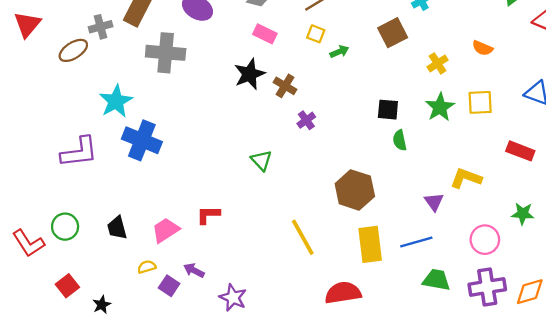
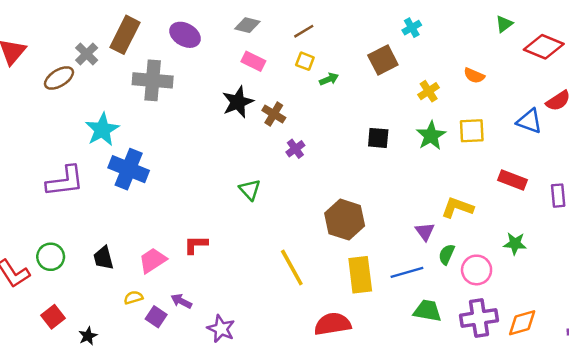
gray cross: (101, 27) -> (87, 54), turned -30
green semicircle: (400, 140) -> (447, 254), moved, turned 36

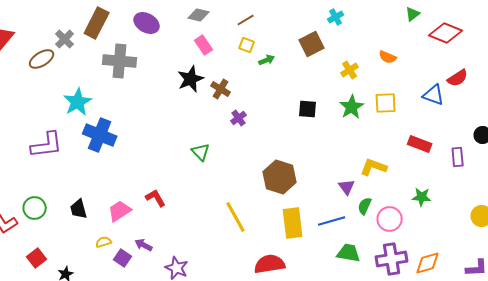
pink rectangle: (253, 61) -> (204, 45), turned 30
red L-shape: (196, 245) -> (156, 198), turned 60

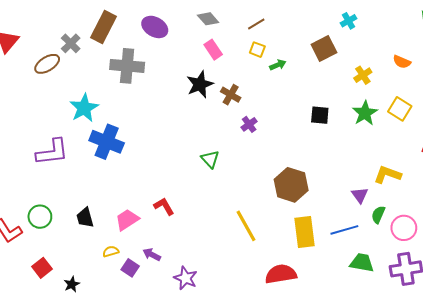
gray diamond: (199, 15) -> (208, 19), turned 35
yellow square: (386, 103) -> (400, 109), turned 35

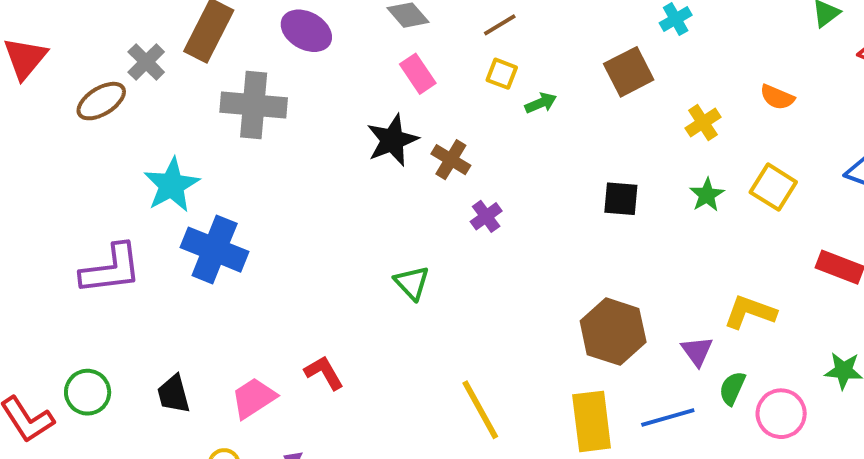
green star: (365, 113) -> (707, 195), size x0.7
brown hexagon: (291, 185) -> (613, 332), moved

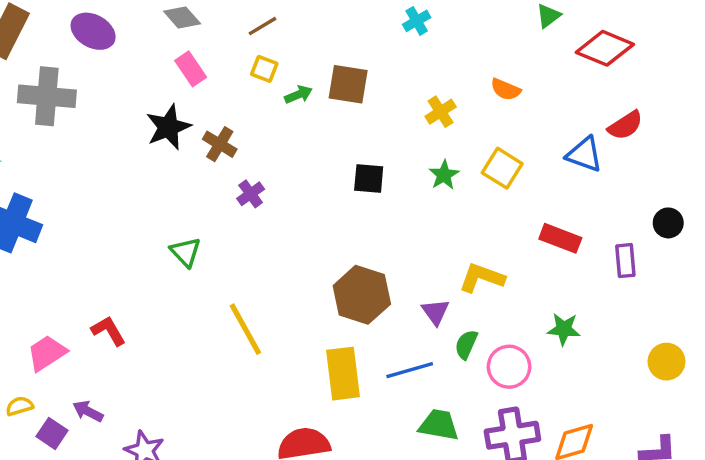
brown square: (629, 72) -> (348, 84), moved, turned 36
yellow line: (480, 410) -> (245, 329), moved

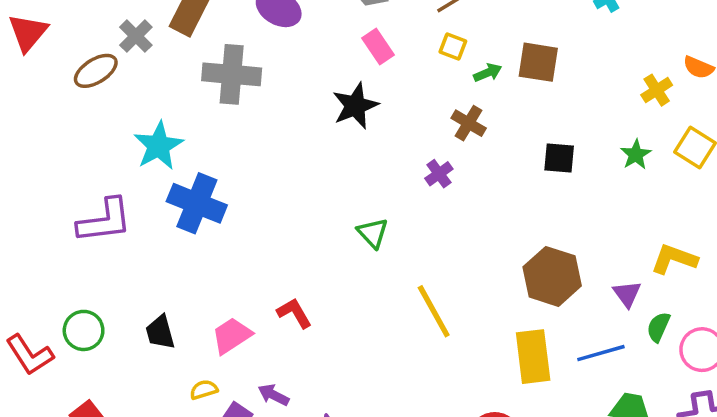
yellow cross: (441, 112) -> (657, 90), moved
brown cross: (220, 144) -> (469, 123), moved

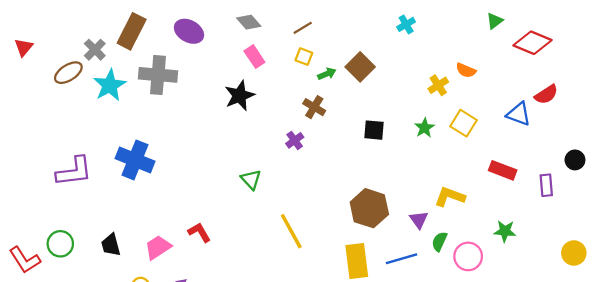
red triangle: (28, 33) -> (24, 47), size x0.7
brown square: (538, 62) -> (360, 67), turned 36
cyan star: (158, 146) -> (110, 85), moved

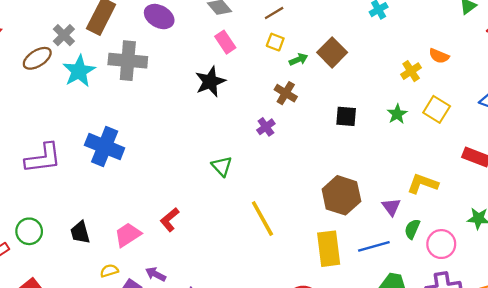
red L-shape: (199, 232) -> (170, 220), turned -100

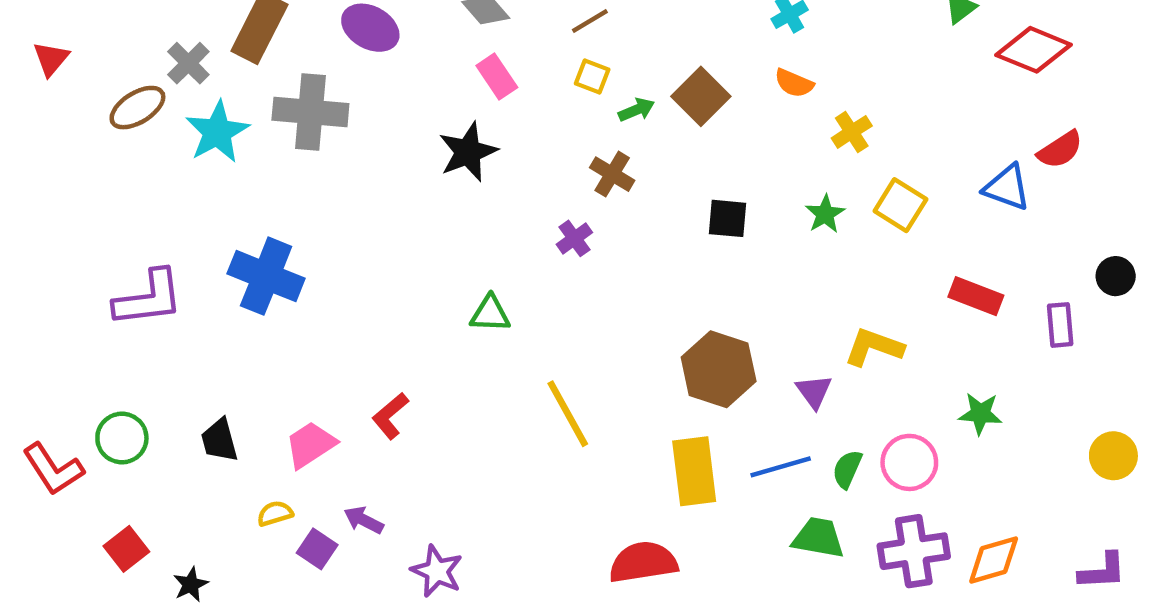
orange semicircle: (439, 56) -> (794, 83), moved
green triangle: (222, 166) -> (490, 314), turned -45
green semicircle: (412, 229) -> (847, 469), moved

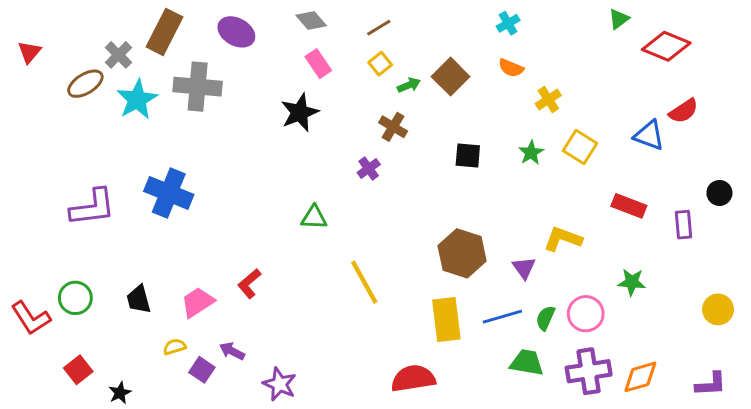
yellow square: (592, 76) -> (380, 64), turned 30

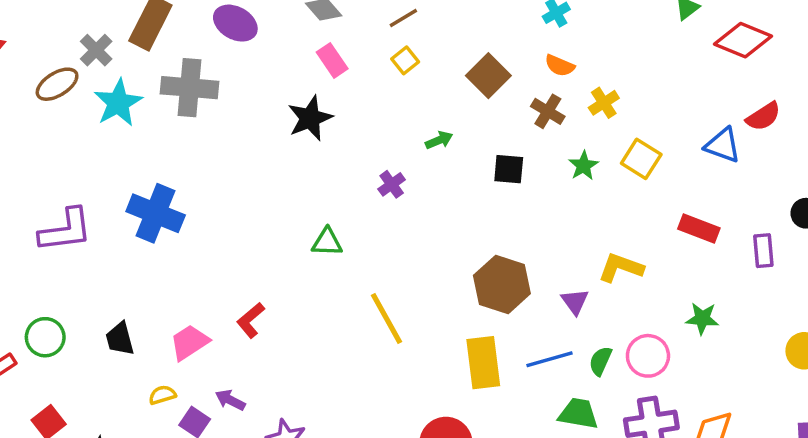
green arrow: (409, 85) -> (439, 140), moved
brown cross: (393, 127) -> (548, 111), moved

